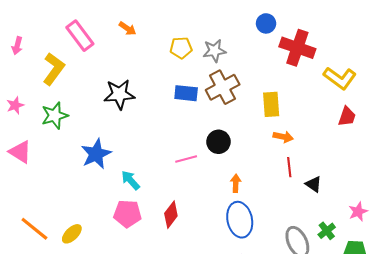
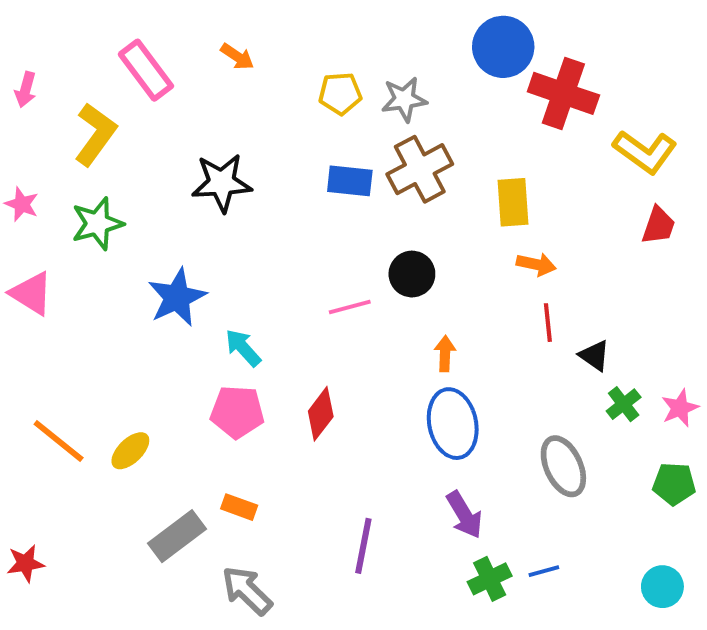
blue circle: (266, 23) -> (503, 47), size x1.6
pink star: (15, 105) -> (22, 204), turned -30
green cross: (327, 231) -> (624, 404), moved

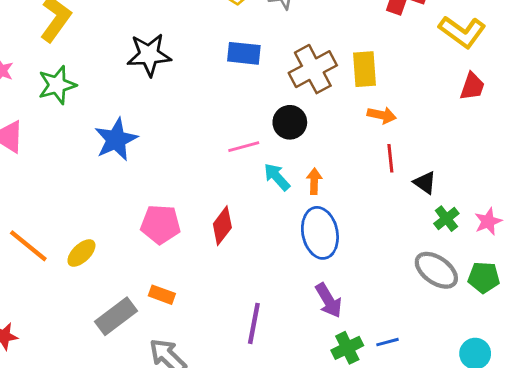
brown cross: (420, 169) -> (313, 69), moved
cyan arrow: (243, 348) -> (277, 177), moved
gray ellipse: (563, 466) -> (436, 270), moved, turned -30

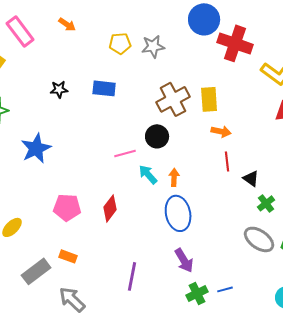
blue rectangle: (244, 53) -> (104, 88), moved
black star: (149, 55) -> (59, 89), size x0.6

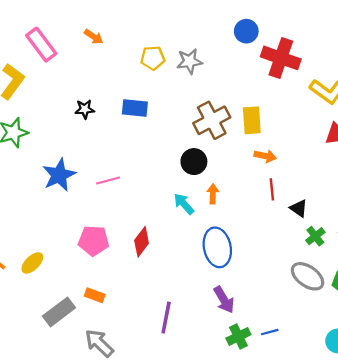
blue circle: (204, 19) -> (246, 31), size x0.7
pink line: (125, 153) -> (108, 180), moved
orange arrow: (174, 177) -> (213, 194), moved

